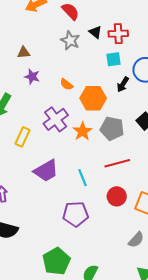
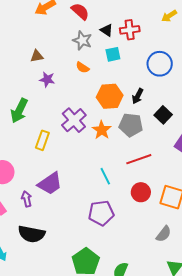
cyan square: (113, 59) -> (113, 54), moved
orange semicircle: (66, 84) -> (83, 67), moved
black arrow: (123, 84) -> (138, 96), moved
purple trapezoid: (46, 171) -> (50, 184), moved

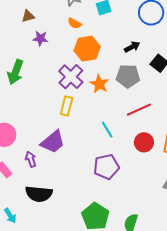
orange hexagon: (110, 96) -> (87, 49), moved
black arrow: (138, 96) -> (132, 47), turned -140
yellow rectangle: (42, 140) -> (67, 106), moved

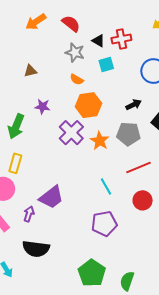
purple star: (40, 38) -> (43, 107), moved
yellow rectangle: (67, 106) -> (15, 163), moved
purple arrow: (31, 159) -> (29, 214), turned 35

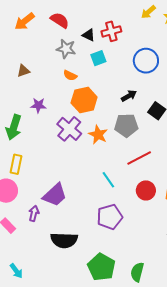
black semicircle: (36, 249) -> (64, 240), moved

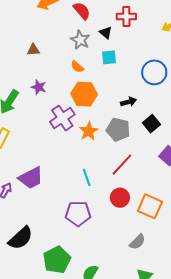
red cross: (111, 31) -> (126, 17), moved
red line: (139, 158) -> (122, 165), turned -35
black semicircle: (64, 240) -> (21, 238), moved, turned -60

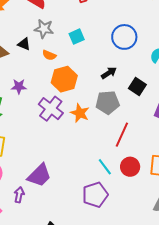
black triangle: (106, 33) -> (24, 44), moved
cyan line: (87, 177) -> (105, 167), moved

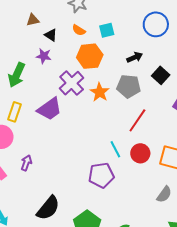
cyan square: (77, 37) -> (107, 30), moved
black triangle: (24, 44) -> (51, 35), moved
purple trapezoid: (39, 175) -> (49, 109), moved

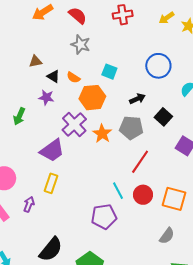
orange semicircle: (79, 30) -> (73, 77), moved
cyan square: (107, 30) -> (109, 72), turned 35
green arrow: (17, 75) -> (19, 116), size x0.7
yellow rectangle: (14, 112) -> (51, 183), moved

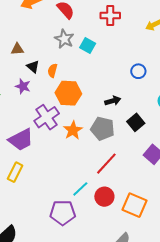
blue circle: (158, 66) -> (138, 71), size x0.6
cyan square: (109, 72) -> (88, 45), moved
orange semicircle: (73, 77) -> (53, 71), turned 64
cyan line: (118, 191) -> (80, 189), turned 66

